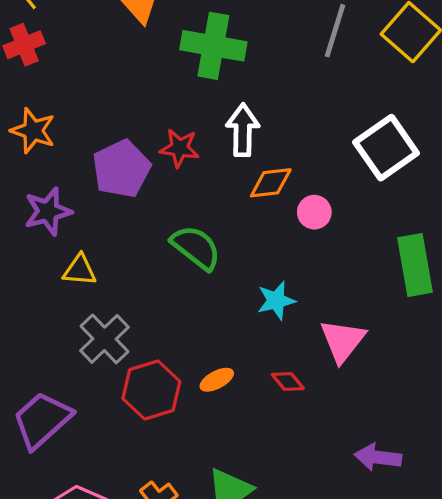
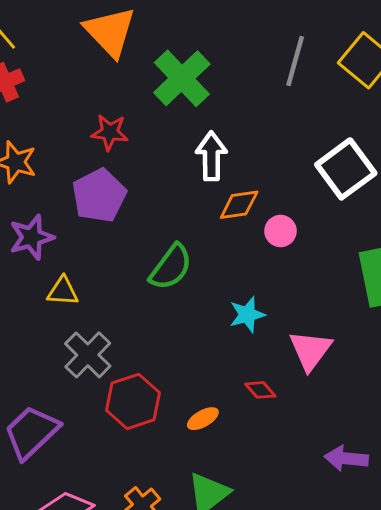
green cross: (213, 46) -> (182, 78), turned 38
red star: (180, 148) -> (110, 132), moved
green semicircle: (196, 248) -> (171, 267), turned 90
orange ellipse: (217, 380) -> (203, 419), moved

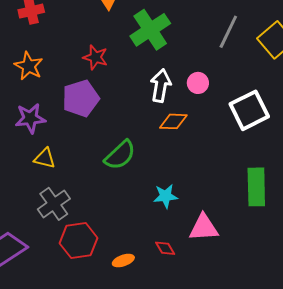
pink circle: (280, 231) -> (198, 83), moved
pink triangle: (310, 350) -> (204, 228), turned 40

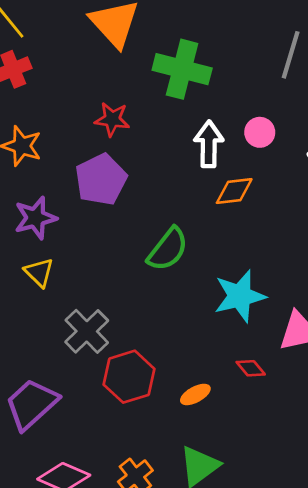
green cross: (150, 30) -> (182, 69), turned -33
yellow triangle: (45, 158) -> (39, 272), moved, turned 40
cyan star: (166, 196) -> (240, 296), size x1.5

